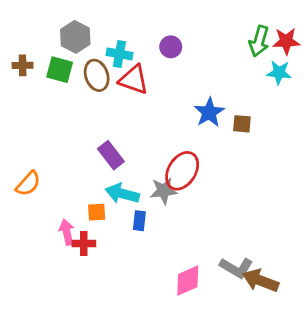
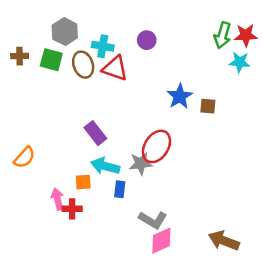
gray L-shape: (236, 268) -> (153, 220), moved

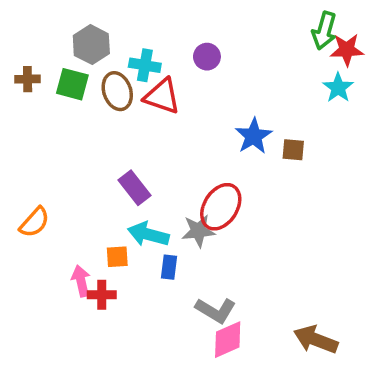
green arrow: (223, 35) -> (324, 31), moved
cyan star: (240, 62) -> (338, 88), turned 30

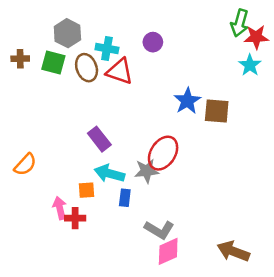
brown square: (293, 150) -> (217, 111), size x1.5

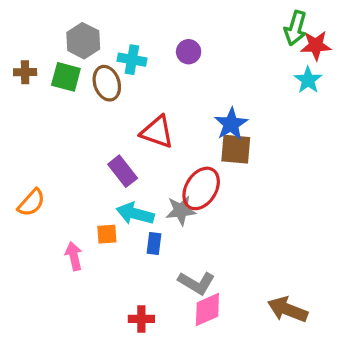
red triangle: (120, 71) -> (157, 132), moved
brown square: (217, 111) -> (236, 149), moved
red cross: (75, 218) -> (141, 319), moved

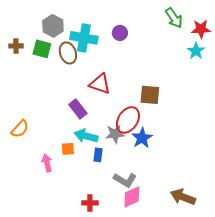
green arrow: (295, 28) -> (174, 18), moved, turned -50
cyan cross: (132, 60) -> (84, 38), size x1.5
blue star: (231, 124) -> (142, 138), moved

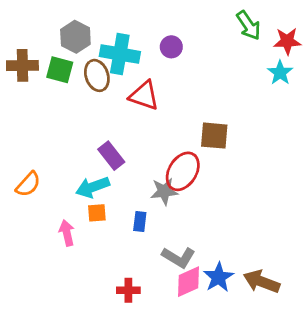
brown cross: (16, 46) -> (22, 65), size x1.5
red triangle: (100, 84) -> (144, 96), moved
cyan arrow: (86, 136) -> (93, 187), moved, turned -35
blue star: (142, 138) -> (219, 277), moved

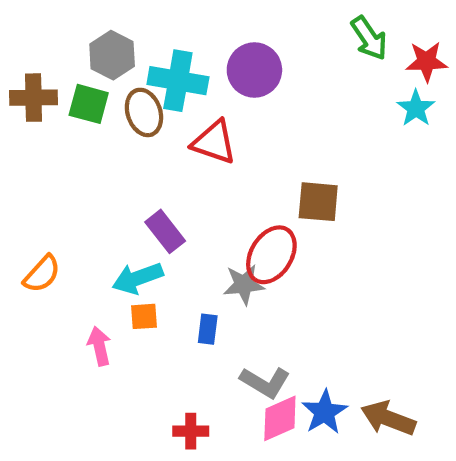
purple circle: (171, 47) -> (254, 70), size x1.6

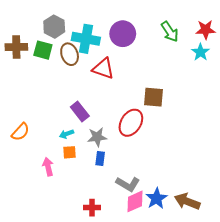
green arrow: (369, 38) -> (170, 32), moved
cyan arrow: (138, 278) -> (66, 134), size x0.6
gray star: (244, 285) -> (97, 137), moved

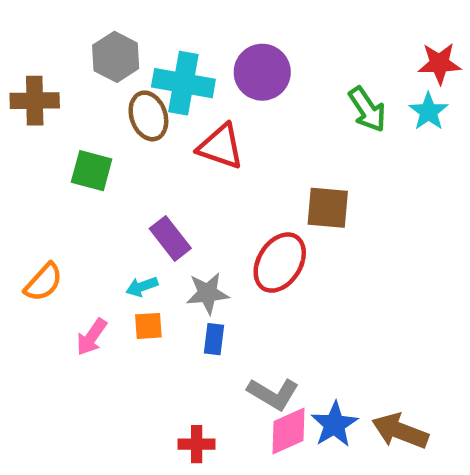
green arrow: (170, 32) -> (367, 109), moved
green square: (43, 50) -> (92, 171), moved
pink arrow: (48, 167) -> (92, 337), moved, turned -132

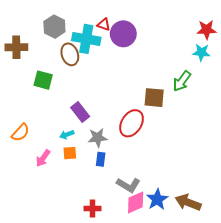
green arrow: (367, 109) -> (182, 81), moved, turned 70
cyan star: (428, 112) -> (201, 52), turned -30
red triangle: (221, 147) -> (104, 25), moved, size x0.6

